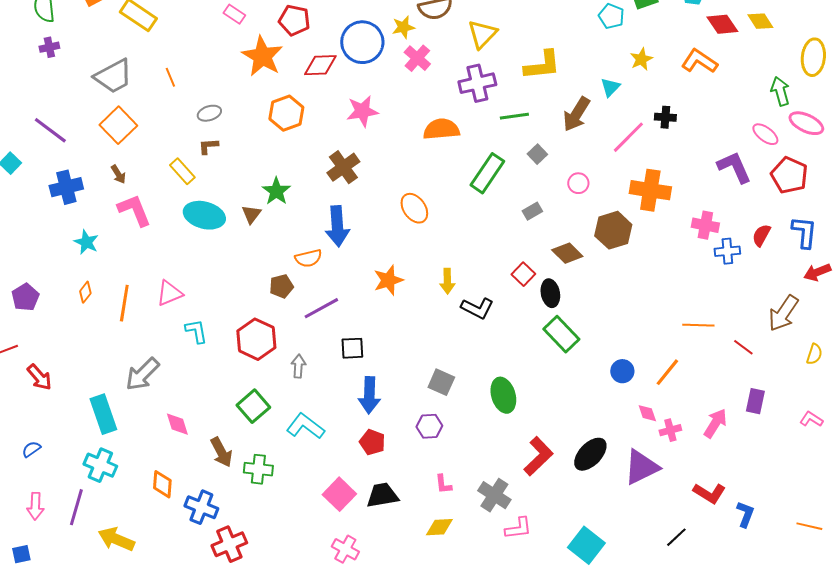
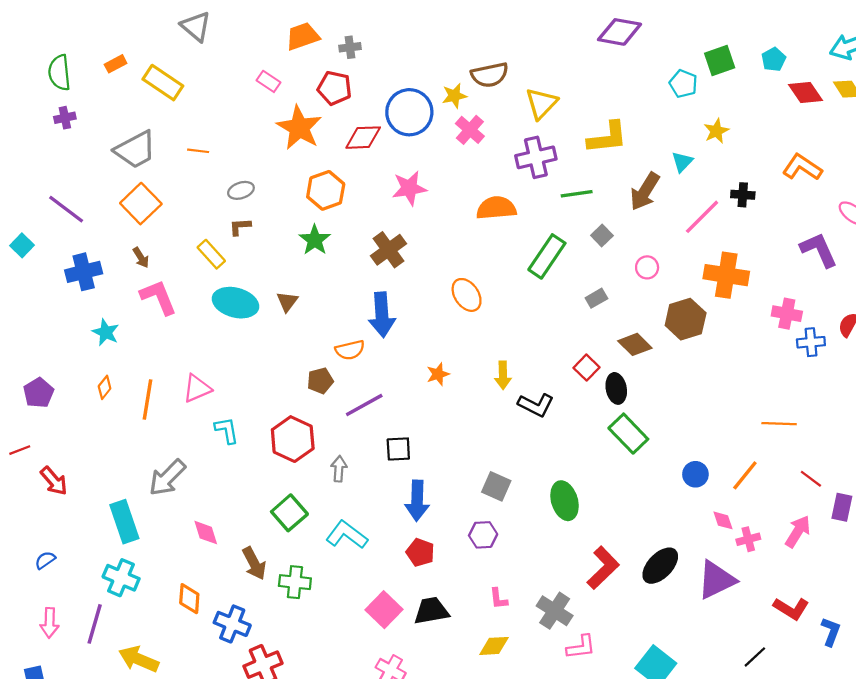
orange L-shape: (699, 61) -> (802, 167), moved
orange line: (170, 77) -> (198, 151), turned -60
green star: (276, 191) -> (315, 240), moved
orange star: (388, 280) -> (438, 374), size x0.7
red line: (743, 347) -> (811, 479), moved

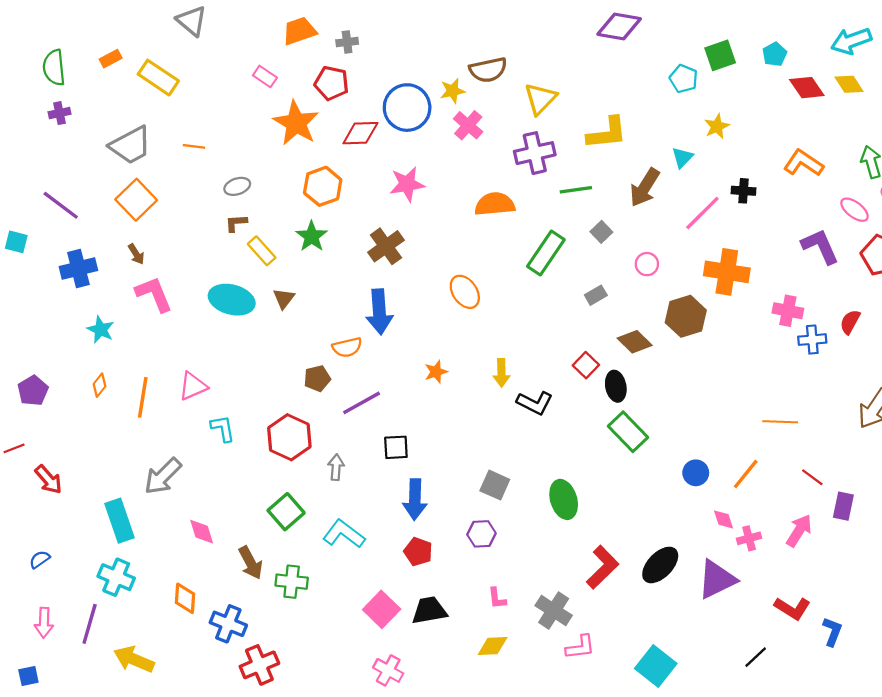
cyan square: (22, 245) -> (16, 242), turned -30
yellow rectangle: (211, 254) -> (262, 251), moved

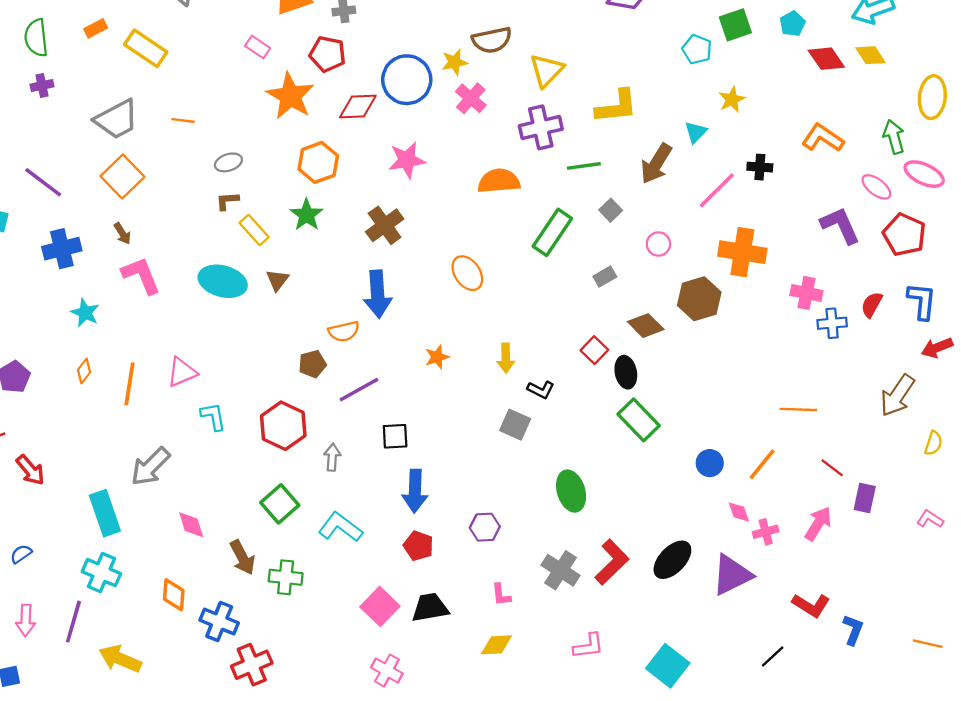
black L-shape: (535, 403) -> (541, 390), size x0.7
gray square: (495, 485) -> (515, 425), moved
gray cross: (554, 610) -> (561, 570), moved

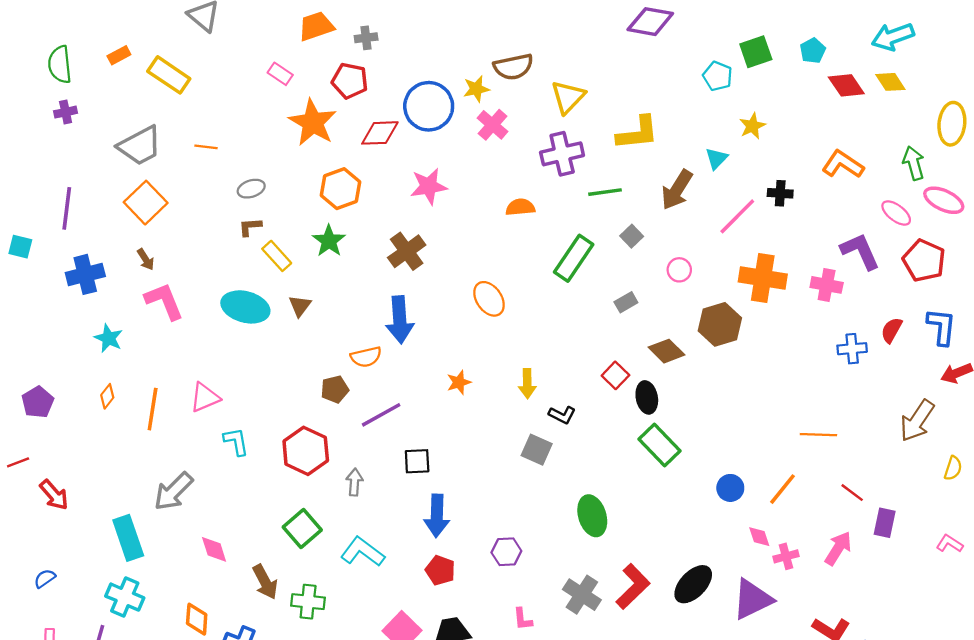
orange semicircle: (499, 181) -> (520, 207), size x0.7
purple line: (43, 182) -> (67, 208), turned 60
pink cross: (806, 293) -> (827, 285), moved

